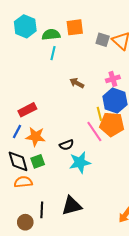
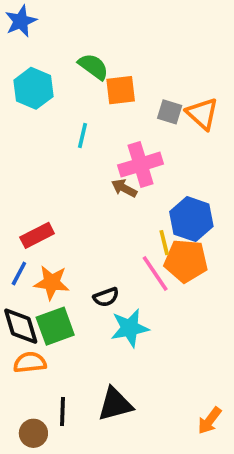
green semicircle: (51, 35) -> (93, 67), moved, turned 42
pink cross: (113, 79) -> (141, 165), moved, size x1.6
green square: (38, 161) -> (55, 326), size x1.5

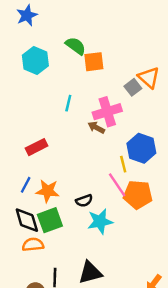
gray square: (170, 112) -> (133, 87), moved, turned 35
cyan line: (82, 136) -> (68, 103), moved
red rectangle: (37, 235) -> (37, 147), moved
orange pentagon: (186, 261) -> (138, 195), moved

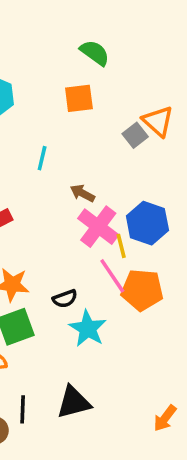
green semicircle: (76, 46) -> (95, 53), moved
pink cross: (107, 112) -> (98, 227), moved, turned -36
cyan star: (100, 221) -> (88, 329), turned -30

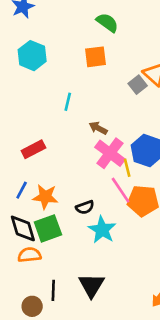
black triangle: (74, 402) -> (91, 285), turned -44

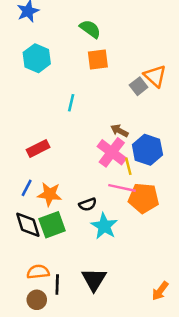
green semicircle: (107, 23) -> (90, 29), moved
brown arrow: (98, 128) -> (119, 131), moved
pink line: (121, 190) -> (122, 188), turned -44
orange semicircle: (29, 255) -> (38, 272), moved

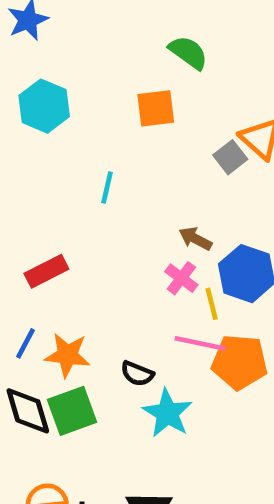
green semicircle: (90, 29) -> (188, 53), moved
pink cross: (112, 152) -> (181, 278), size x0.6
black semicircle: (88, 204) -> (137, 374), turned 42

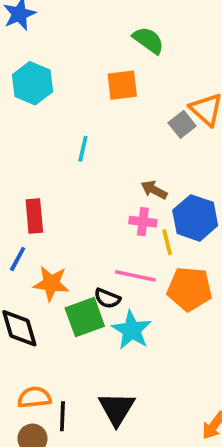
red rectangle: (46, 271) -> (34, 216), turned -68
pink cross: (181, 278) -> (143, 222), turned -30
blue line: (25, 343) -> (18, 259), moved
pink line: (200, 343) -> (135, 276), moved
green square: (72, 411) -> (85, 317), moved

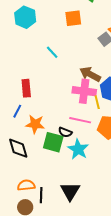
cyan line: (83, 149) -> (52, 52), turned -56
brown arrow: (154, 190) -> (90, 74), size x1.5
pink cross: (143, 222) -> (84, 91), size x1.6
green square: (85, 317) -> (53, 142), turned 35

